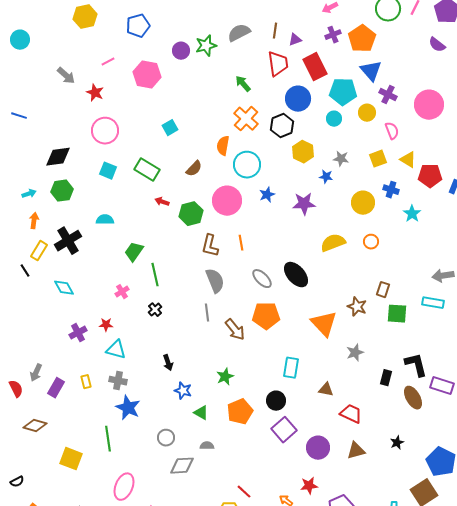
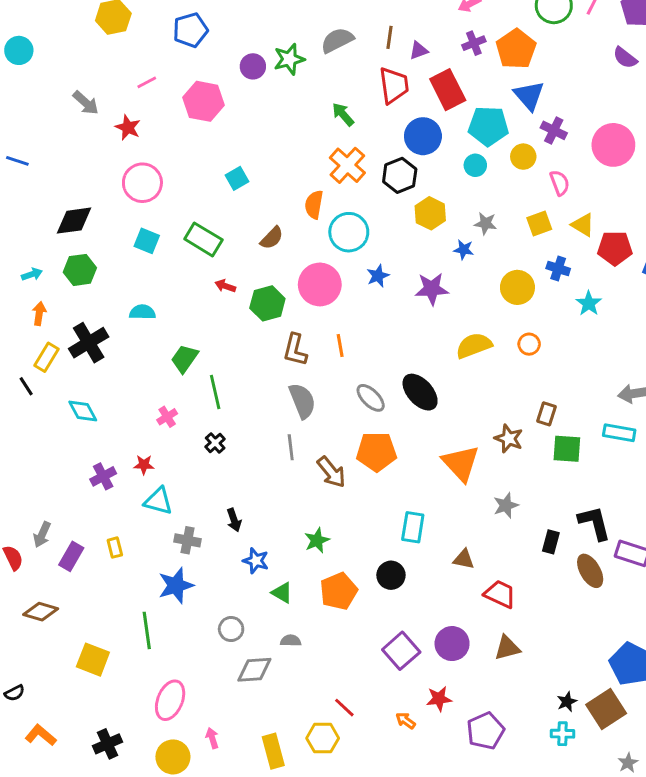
gray cross: (118, 381) -> (187, 540), moved
blue star: (128, 408) -> (176, 585), turned 30
purple square: (284, 430) -> (401, 651), moved
black star: (397, 443) -> (567, 702), moved

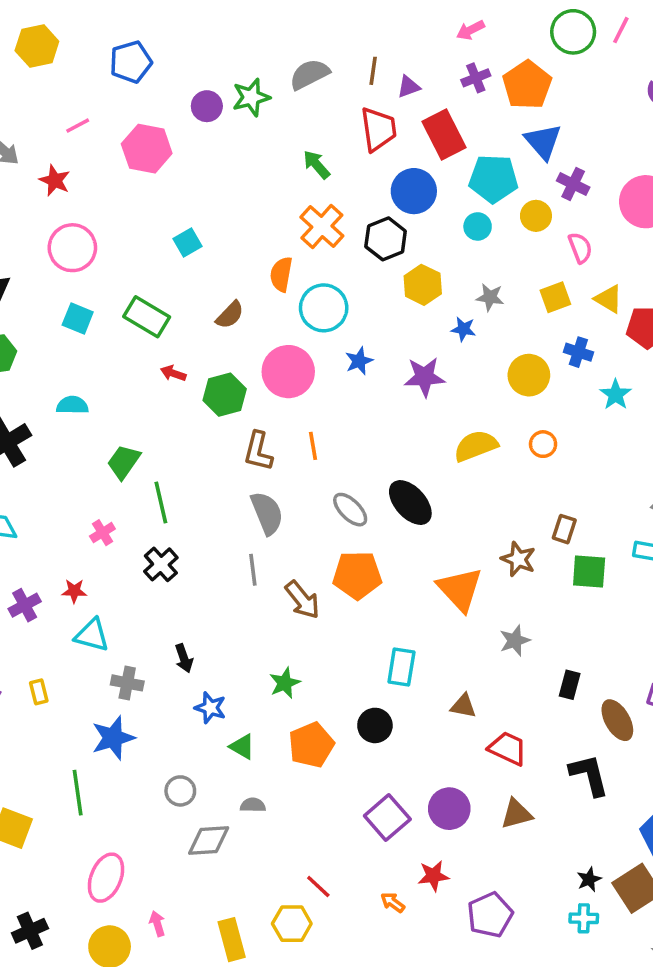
black cross: (215, 443) -> (161, 564), size x1.4
black L-shape: (595, 523) -> (589, 775), moved

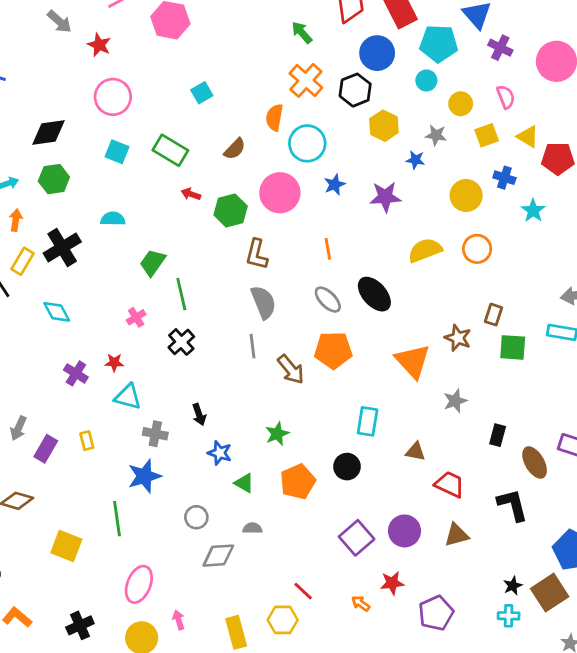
yellow circle: (536, 216) -> (461, 104), moved
orange circle: (543, 444) -> (477, 249), size x1.4
orange line: (313, 446) -> (328, 249), moved
purple cross: (25, 605) -> (76, 373), turned -30

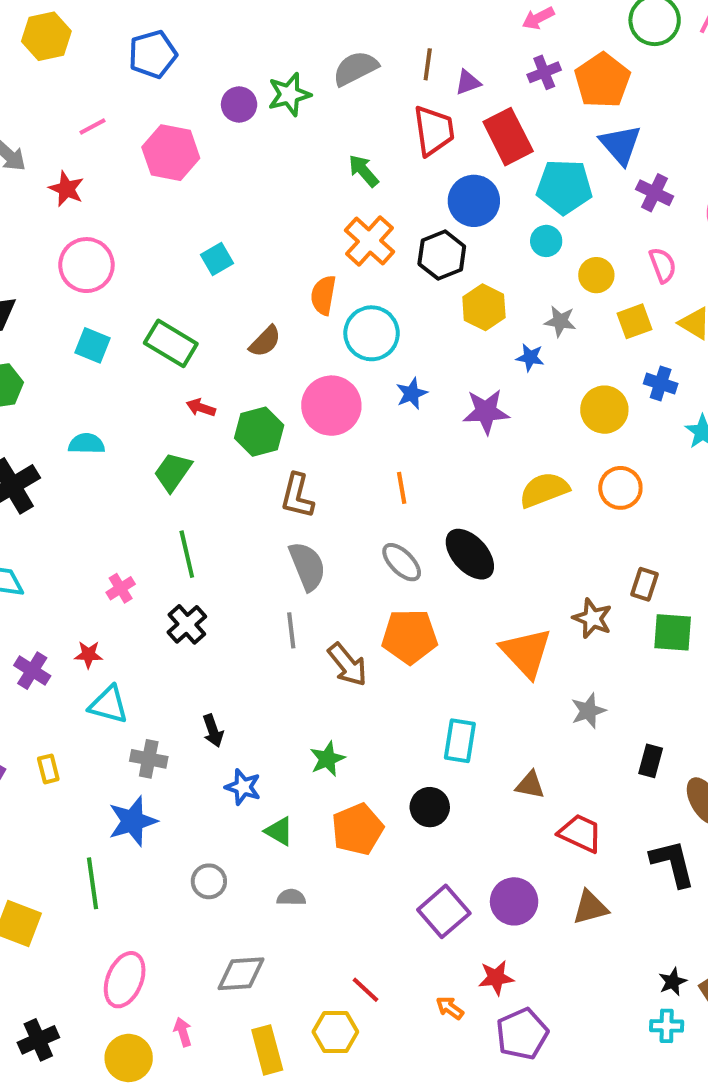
green trapezoid: (153, 263) -> (173, 472), moved
gray diamond: (218, 556) -> (241, 974), moved
purple pentagon: (436, 613) -> (522, 1034), moved

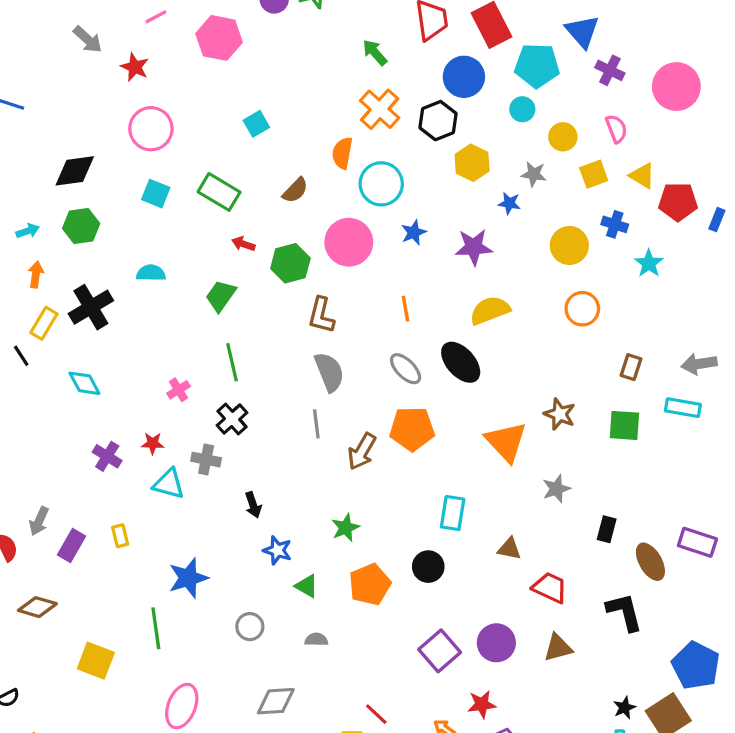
yellow semicircle: (544, 490) -> (490, 310), moved
brown rectangle: (645, 584) -> (631, 367), moved
brown arrow: (347, 665) -> (362, 451), turned 69
gray cross: (149, 759) -> (206, 460), moved

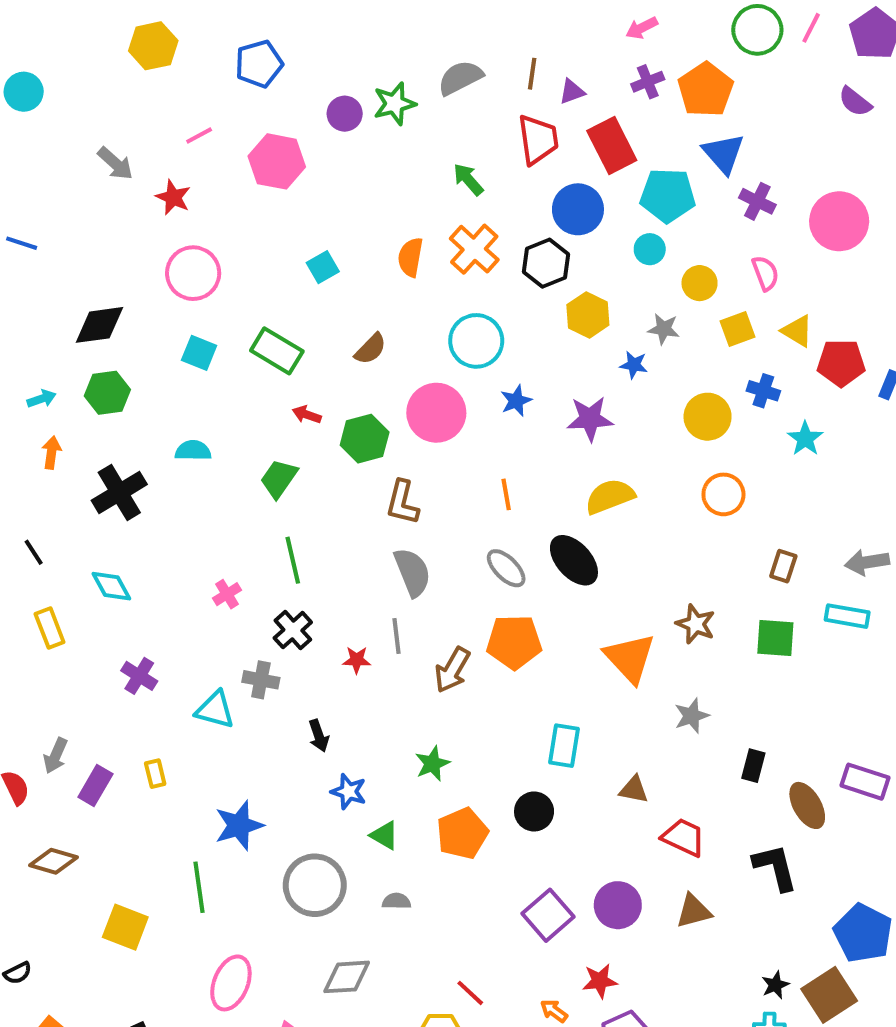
orange semicircle: (342, 153) -> (410, 257), moved
yellow rectangle: (44, 323) -> (50, 628), moved, turned -52
red star: (153, 443) -> (357, 660), moved
gray circle: (250, 627) -> (315, 885), size x1.8

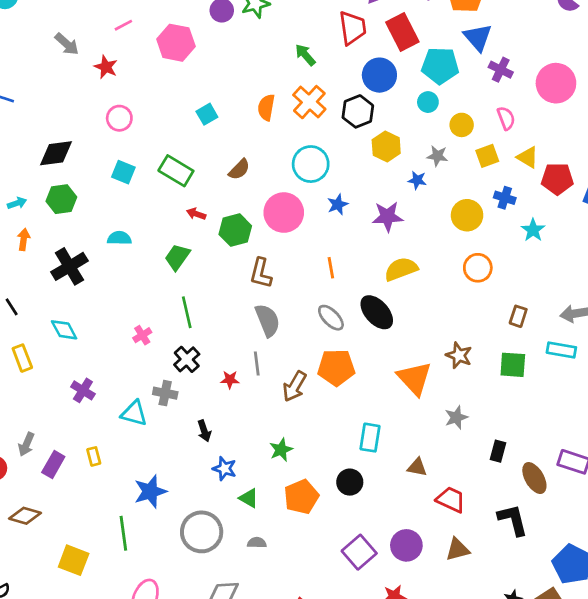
pink circle: (193, 273) -> (119, 118), size x0.7

